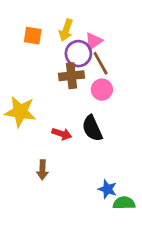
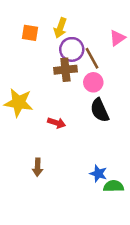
pink triangle: (94, 41) -> (117, 38), moved
black semicircle: (92, 128) -> (100, 110), moved
brown arrow: (42, 170) -> (38, 167), moved

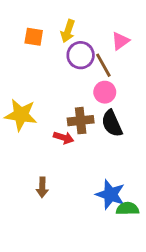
pink triangle: (117, 38) -> (120, 41), moved
brown cross: (65, 70) -> (81, 121), moved
blue star: (98, 174) -> (110, 194), size x1.5

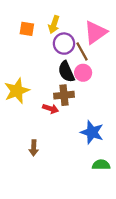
pink triangle: (120, 41) -> (95, 32), size x1.6
yellow star: (21, 115) -> (17, 91), turned -30
black semicircle: (112, 123) -> (66, 72), moved
blue star: (110, 194) -> (92, 132), moved

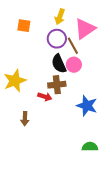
yellow arrow: (54, 24) -> (60, 17), moved
blue star: (92, 132) -> (87, 106), moved
brown arrow: (34, 148) -> (25, 119), moved

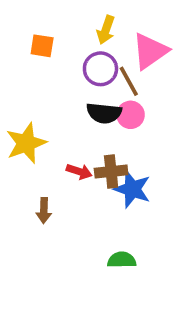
black semicircle: (59, 64) -> (104, 113), turned -60
brown cross: (57, 85) -> (111, 171), moved
blue star: (87, 106) -> (132, 189), moved
green semicircle: (90, 147) -> (122, 260), moved

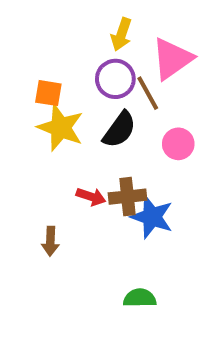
orange square: (42, 46) -> (48, 93), moved
black semicircle: (104, 113) -> (119, 130), turned -60
pink circle: (131, 115) -> (178, 144), moved
yellow star: (26, 143) -> (61, 128), moved, turned -30

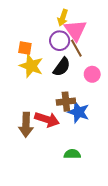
pink triangle: (172, 59) -> (75, 30), moved, turned -30
red arrow: (91, 197) -> (47, 119), moved, size x1.6
brown arrow: (50, 241) -> (26, 125), size x1.6

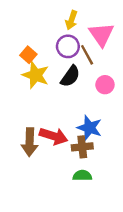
pink triangle: (75, 30) -> (101, 34), moved
orange square: (25, 48) -> (28, 55), turned 32
brown cross: (66, 102) -> (82, 147), moved

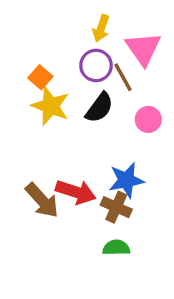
blue star: (89, 128) -> (126, 180), turned -30
brown arrow: (30, 142) -> (42, 200), turned -44
brown cross: (82, 147) -> (116, 207), turned 30

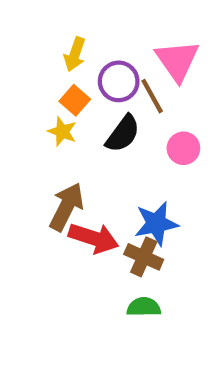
yellow arrow: (101, 28) -> (75, 54), moved
orange square: (40, 77) -> (75, 100), moved
yellow star: (50, 106) -> (62, 132), size x0.6
brown arrow: (42, 200) -> (66, 207), moved, turned -111

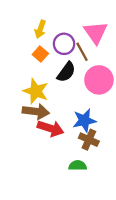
yellow star: (62, 132) -> (36, 91), moved, size x1.6
pink circle: (183, 148) -> (99, 80), size x1.6
brown arrow: (66, 207) -> (36, 111), turned 70
brown cross: (144, 257) -> (89, 140), moved

